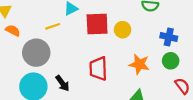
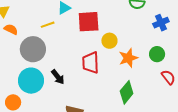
yellow circle: (123, 30) -> (109, 41), moved
blue cross: (169, 37) -> (161, 23), moved, turned -35
orange star: (139, 64) -> (128, 58), turned -30

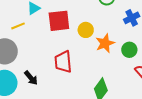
yellow circle: (109, 41) -> (86, 30), moved
orange star: (128, 58) -> (105, 43), moved

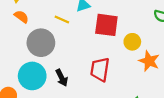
yellow line: (18, 26) -> (62, 19), turned 32
orange star: (105, 43) -> (149, 61), turned 30

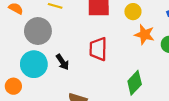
yellow circle: (132, 42) -> (133, 12), moved

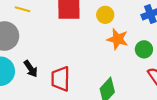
red trapezoid: (98, 49) -> (60, 79), moved

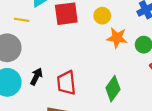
black arrow: (31, 69) -> (36, 76), turned -112

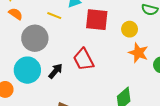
red trapezoid: (66, 83) -> (84, 59), moved, turned -35

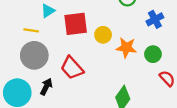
yellow circle: (130, 29) -> (103, 35), moved
gray circle: (35, 38) -> (34, 55), moved

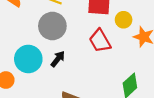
red trapezoid: (72, 68) -> (100, 41), moved

